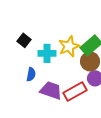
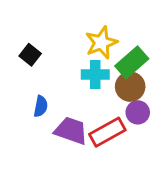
yellow star: (69, 46) -> (101, 43), moved
cyan cross: (47, 53) -> (95, 74), moved

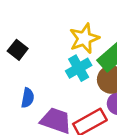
cyan cross: (95, 74) -> (79, 68), turned -30

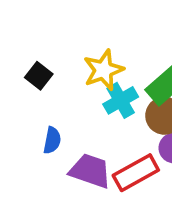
yellow star: (84, 38) -> (103, 70), moved

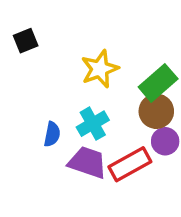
black square: (39, 76) -> (26, 41), moved, turned 30
cyan cross: (121, 100) -> (93, 124), moved

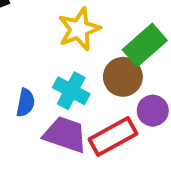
brown circle: (156, 111) -> (123, 77), moved
cyan cross: (93, 124) -> (71, 91), turned -32

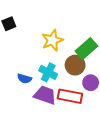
blue semicircle: (26, 103) -> (24, 79), turned 96
red rectangle: (113, 136) -> (70, 96), turned 40

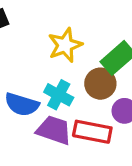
blue semicircle: (24, 79) -> (22, 104), size x1.5

